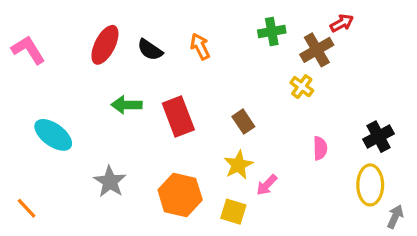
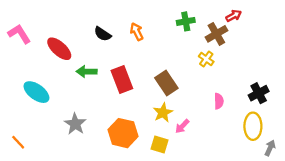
red ellipse: (105, 45) -> (59, 49), moved, turned -75
brown rectangle: (243, 122) -> (166, 83), size x1.5

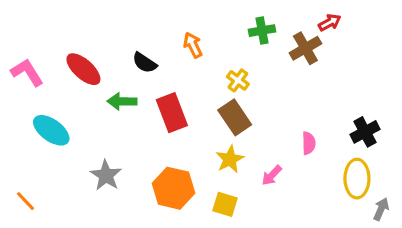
pink L-shape: (19, 34) -> (27, 72), moved
black semicircle: (103, 34) -> (145, 63), moved
yellow cross: (206, 59) -> (238, 80), moved
pink arrow: (182, 126) -> (272, 175), moved

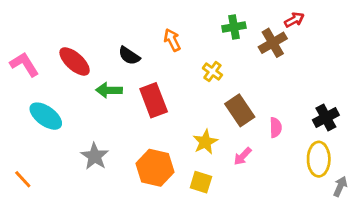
brown rectangle: (235, 117) -> (240, 110), moved

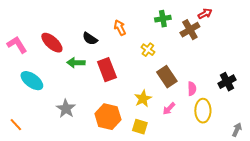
yellow ellipse: (319, 159) -> (203, 111), moved

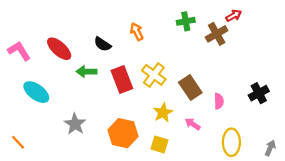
yellow cross: (148, 50) -> (154, 75), moved, size x1.5
pink arrow: (169, 109) -> (193, 124), turned 80
yellow ellipse: (203, 111) -> (231, 142), moved

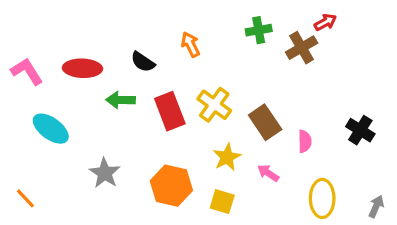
red ellipse: (59, 49) -> (82, 68), turned -40
black cross: (259, 93) -> (360, 130), turned -30

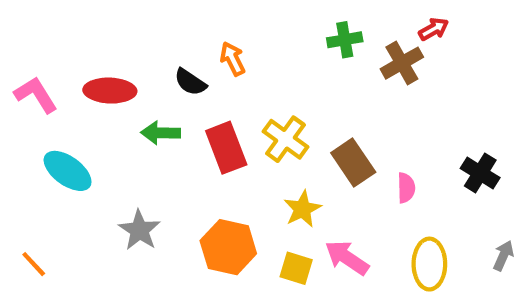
orange arrow: (190, 44) -> (233, 59), moved
pink arrow: (268, 173) -> (347, 258), moved, size x1.5
gray arrow: (376, 206) -> (503, 256), moved

